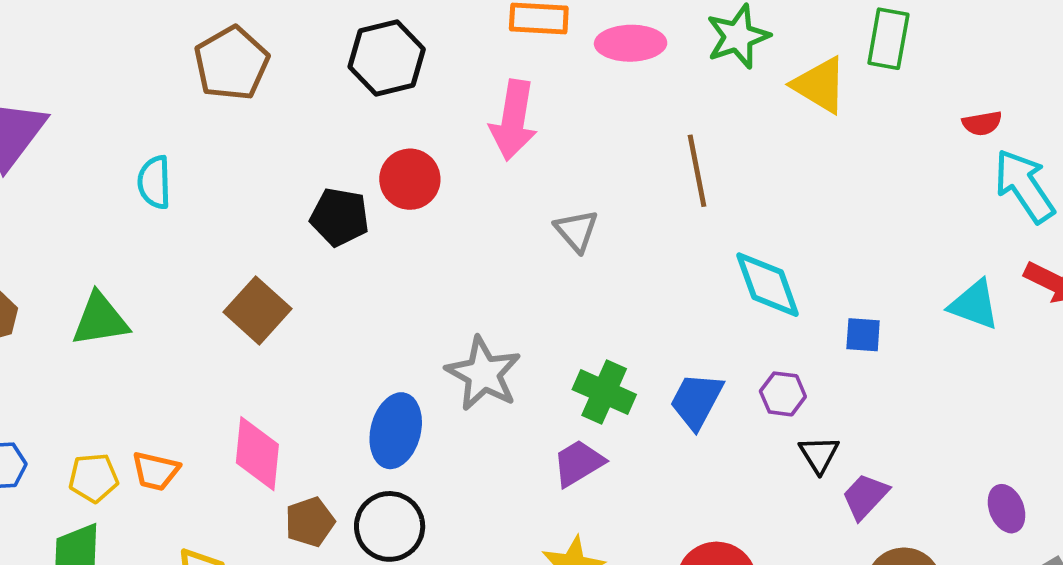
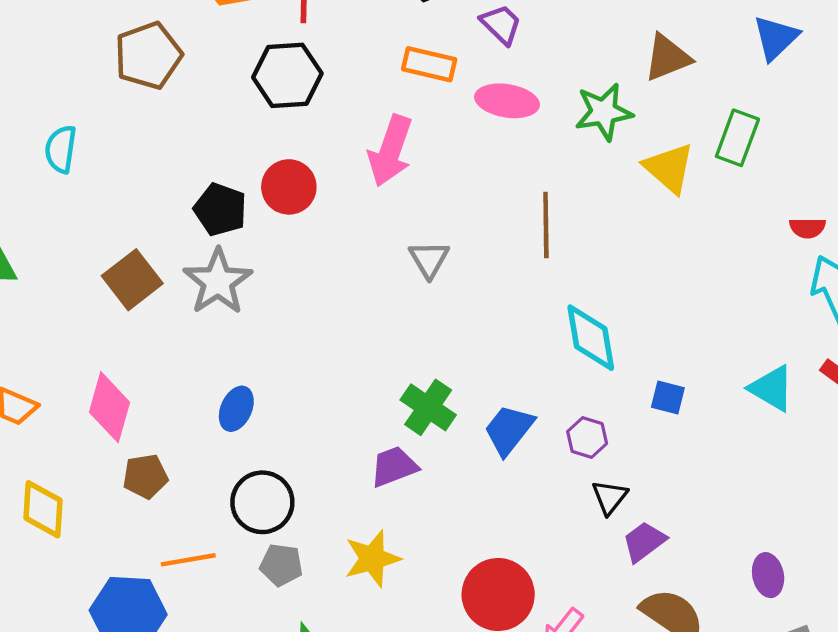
gray star: (483, 374) -> (218, 282), moved
blue ellipse: (396, 431) -> (236, 409), size x0.7
black circle: (390, 526) -> (262, 502), moved

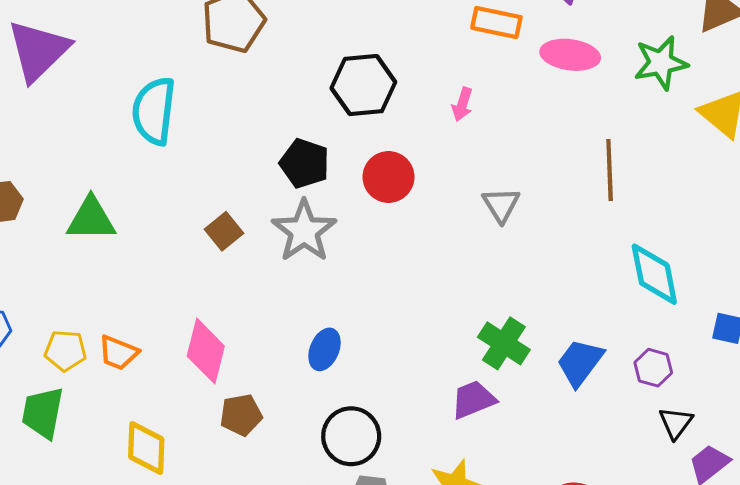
black hexagon: (287, 75) -> (363, 85), moved
cyan semicircle: (61, 149) -> (154, 111), size x1.5
pink arrow: (390, 151) -> (462, 104), size x0.5
red circle: (289, 187) -> (388, 177), moved
brown square: (132, 280) -> (224, 231), size x0.7

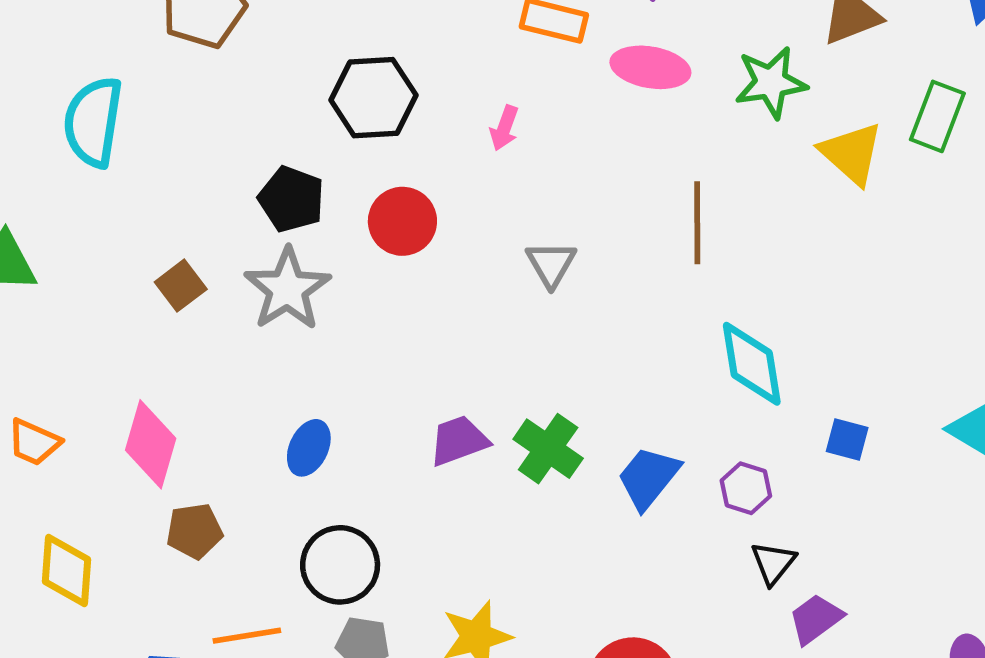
purple trapezoid: (473, 400) -> (459, 441), moved

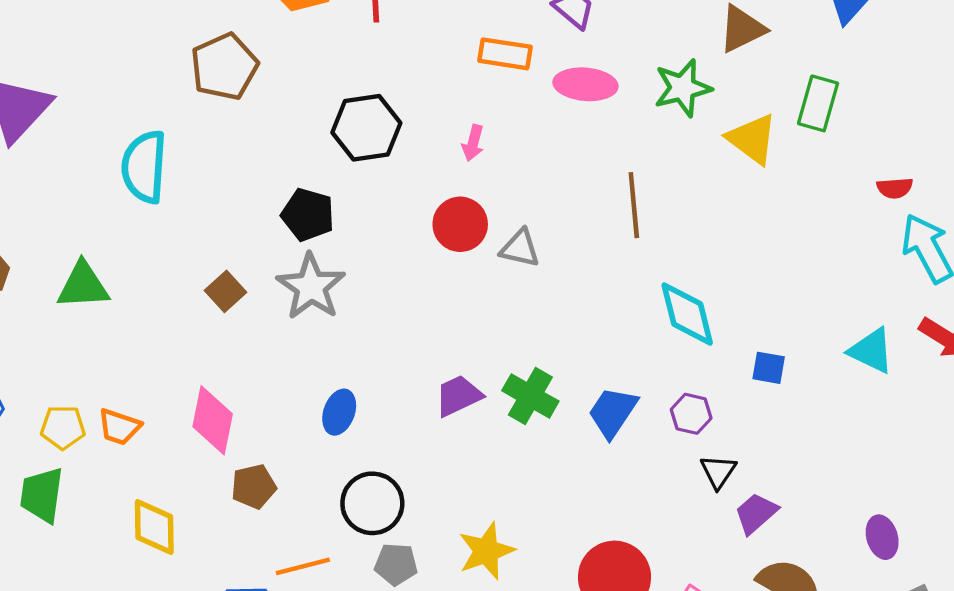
red circle: (402, 221) -> (460, 224), moved
gray triangle: (551, 264) -> (520, 248), turned -42

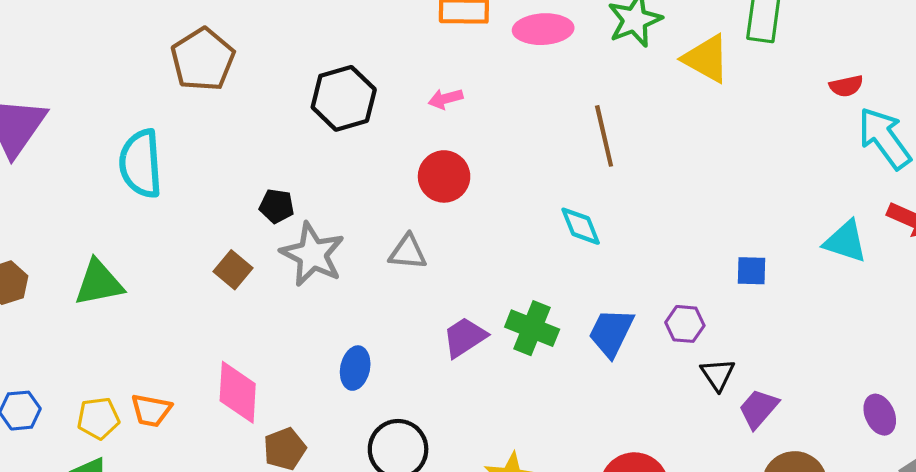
pink arrow: (473, 143) -> (445, 99), turned 68
black pentagon: (308, 215) -> (277, 206), moved, size x0.7
gray triangle: (520, 248) -> (408, 252), moved
cyan diamond: (687, 314) -> (581, 226), moved, size x0.7

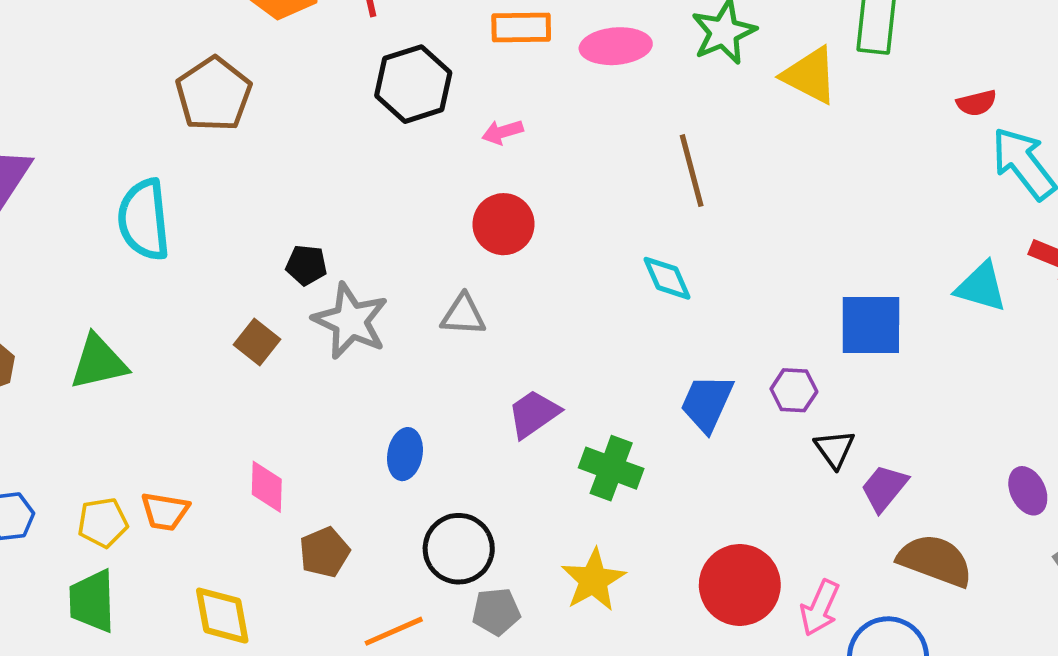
black hexagon: (344, 98) -> (413, 84), moved
blue square: (751, 271) -> (871, 325), size x1.8
green cross: (532, 328) -> (611, 468), moved
pink diamond: (238, 392) -> (267, 487), size x0.7

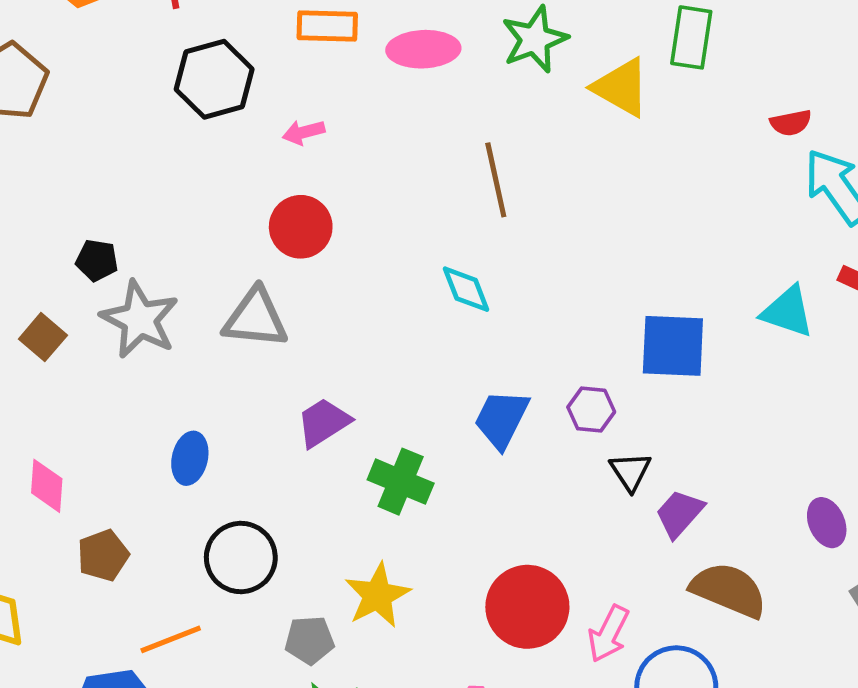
gray triangle: (463, 315) -> (255, 318), size x1.4
gray pentagon: (496, 612) -> (310, 640), moved

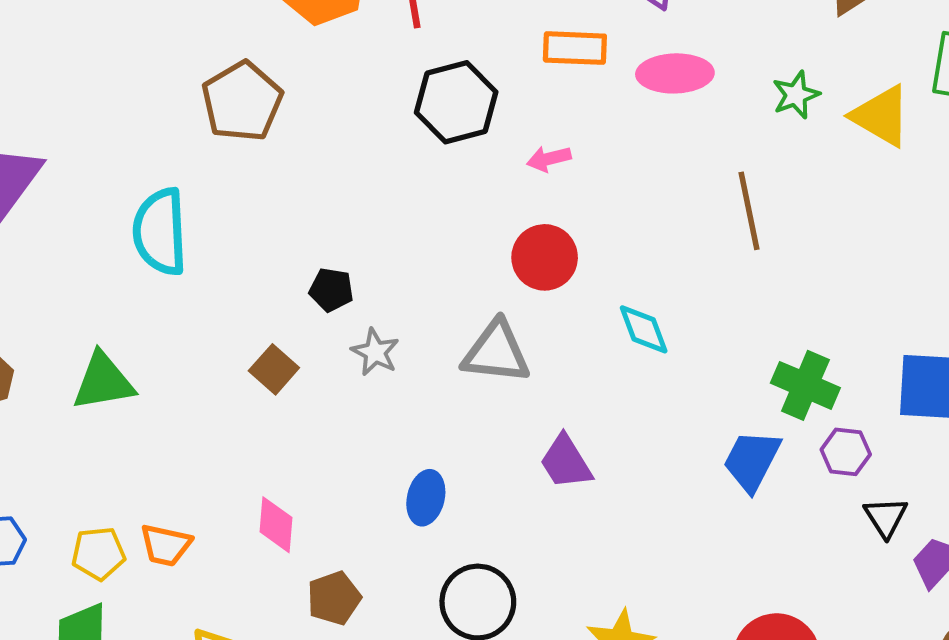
green star: (535, 39) -> (796, 95), moved, size x0.7
cyan diamond: (466, 289) -> (644, 329), moved
gray star: (140, 319) -> (375, 352), size x0.6
purple trapezoid: (323, 422) -> (566, 462), turned -90
green cross: (401, 482) -> (805, 385), moved

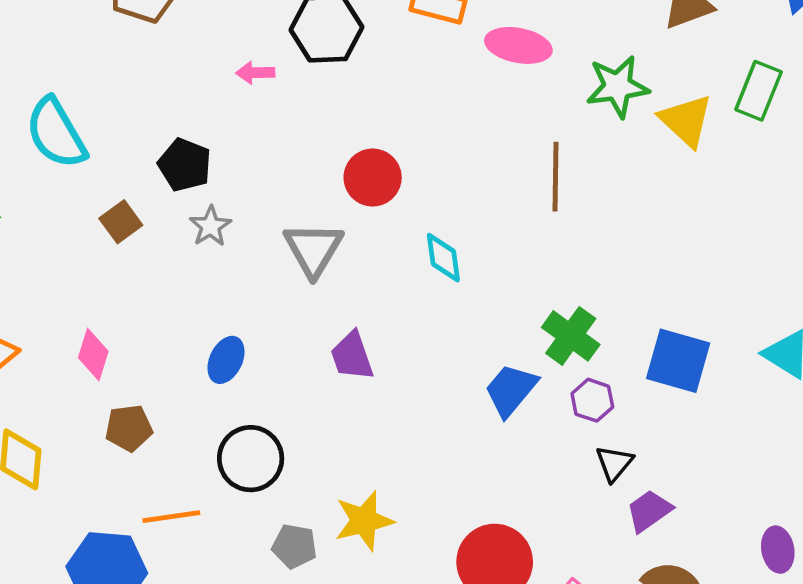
green star: (796, 95) -> (617, 87), size x1.5
pink arrow: (549, 159) -> (255, 73), moved
cyan semicircle: (160, 232) -> (56, 133), moved, turned -40
black pentagon: (331, 290) -> (185, 165), size x1.4
gray triangle: (496, 352) -> (313, 249), turned 42

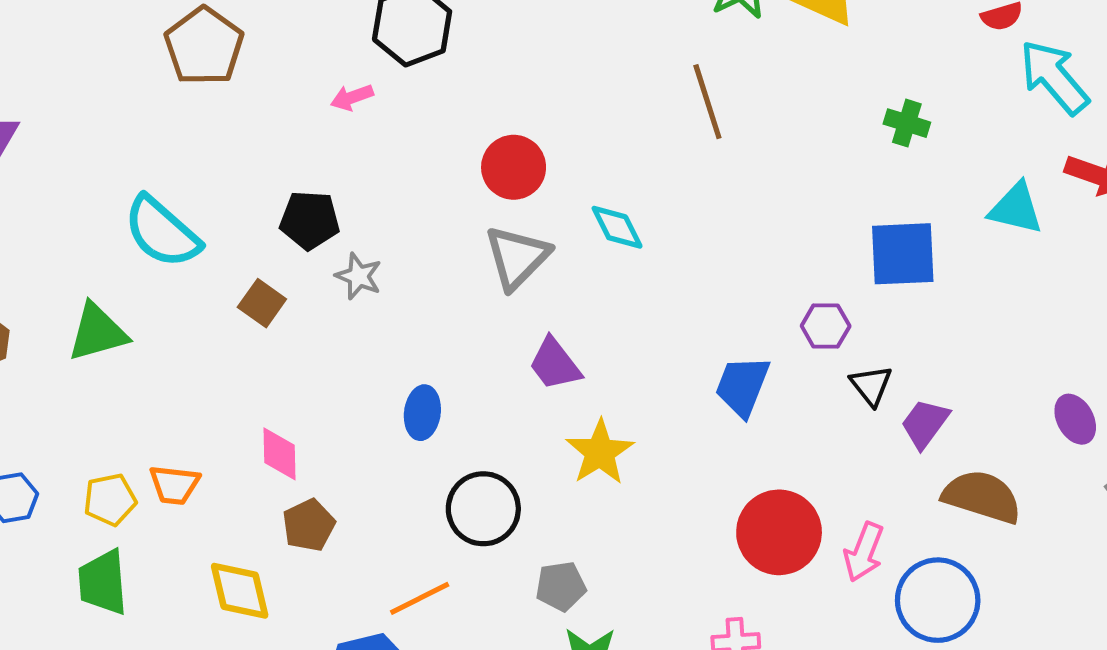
gray triangle: (313, 249) -> (517, 257), moved, turned 32
green cross: (571, 336) -> (907, 123), moved, size x0.7
blue trapezoid: (511, 390) -> (742, 386), moved
brown pentagon: (129, 428) -> (309, 525), moved
yellow star: (364, 521) -> (600, 452), moved

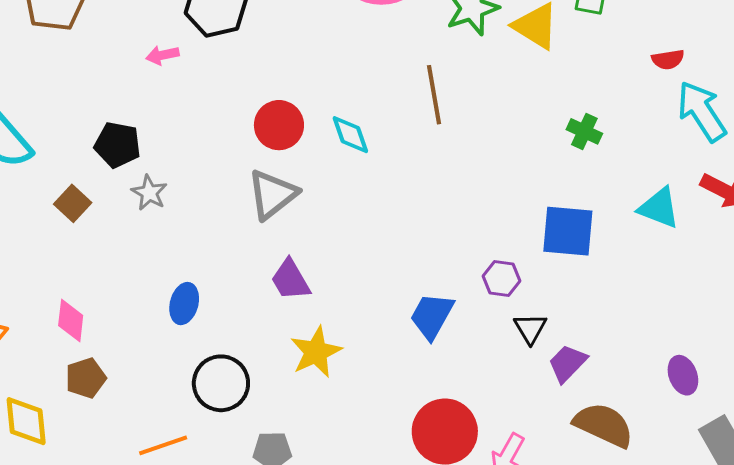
cyan diamond: (617, 227) -> (350, 135), moved

